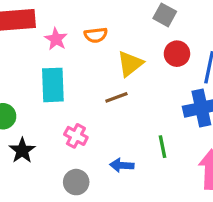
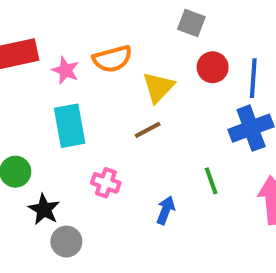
orange semicircle: (96, 35) -> (112, 59), size x1.4
blue arrow: (122, 165) -> (166, 210), turned 115
gray circle: (76, 182) -> (66, 242), moved

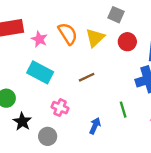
orange semicircle: (112, 59) -> (68, 34), turned -110
yellow triangle: (158, 87) -> (95, 38), moved
cyan rectangle: (70, 126) -> (40, 72), turned -55
gray circle: (66, 242) -> (48, 136), moved

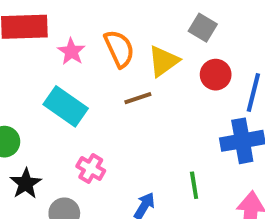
brown line: (87, 77) -> (138, 98), moved

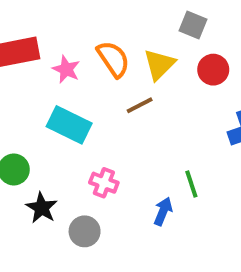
green line: (194, 185) -> (191, 184), moved

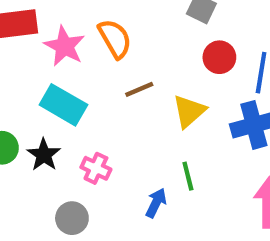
yellow triangle: (159, 64) -> (189, 111), moved
pink star: (66, 69) -> (64, 46), size x1.4
black star: (42, 208) -> (44, 155), moved

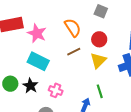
orange semicircle: (115, 39) -> (73, 28), moved
red circle: (219, 57) -> (99, 39), moved

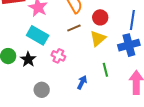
pink cross: (56, 90) -> (58, 56), moved
green line: (100, 91) -> (105, 70), moved

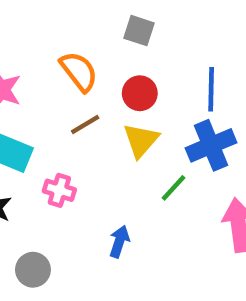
green line: (105, 70) -> (173, 188), moved, turned 64

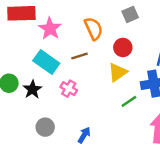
gray square: (139, 31) -> (130, 14), turned 35
brown line: (85, 124) -> (80, 56), moved
blue arrow: (119, 241) -> (84, 135), moved

